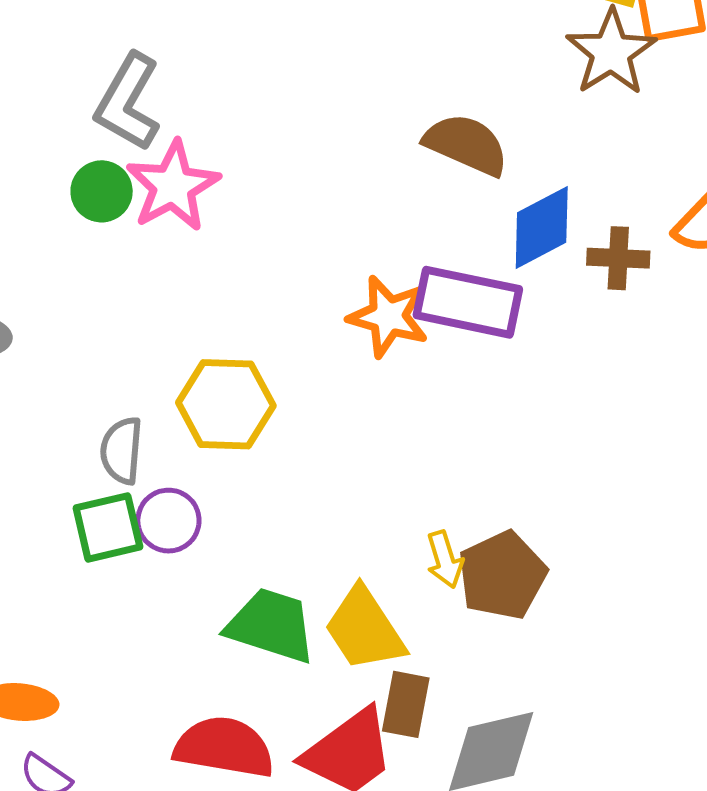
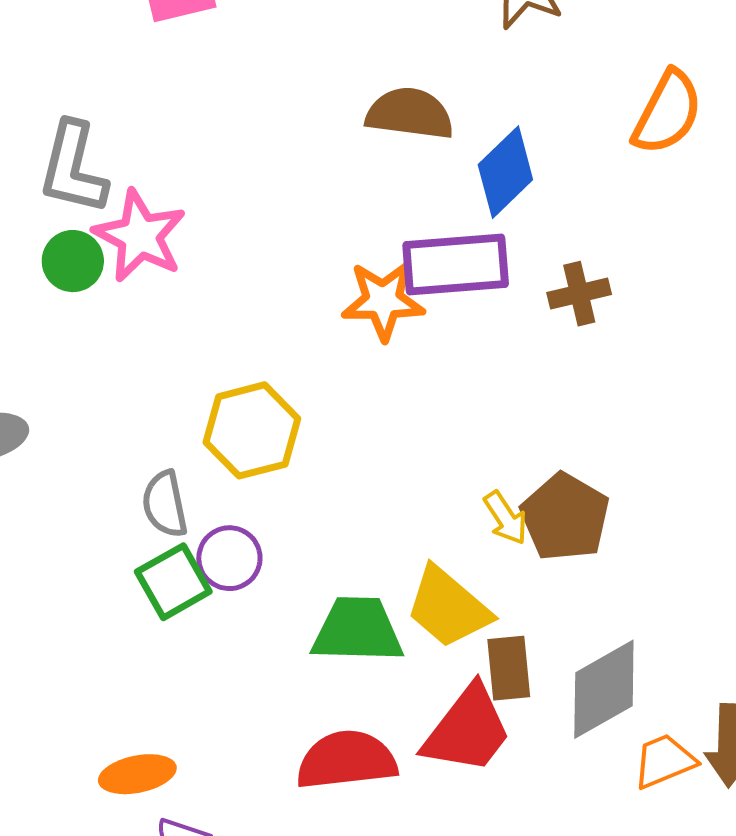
brown cross: (618, 258) -> (579, 294), moved

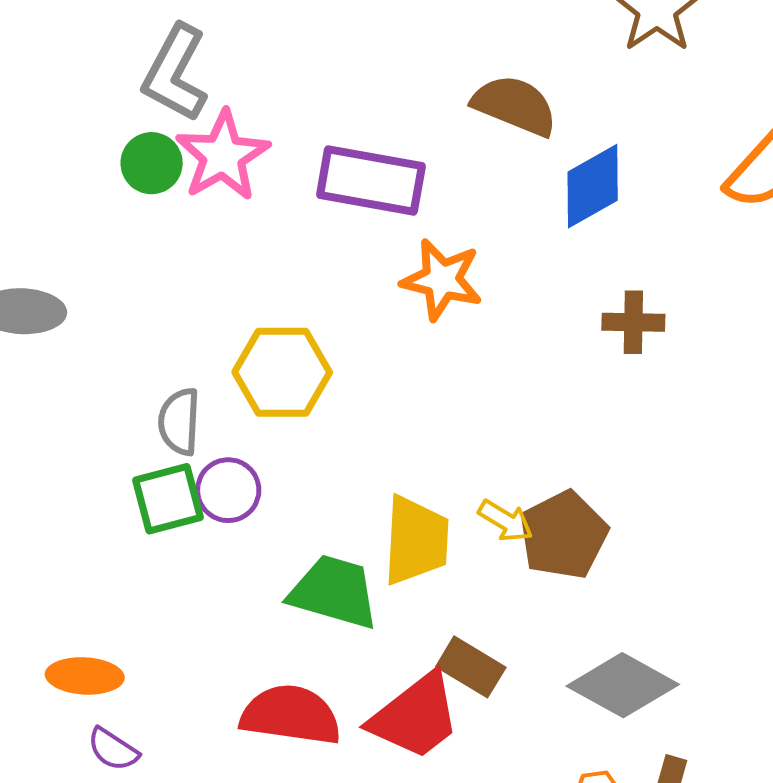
purple rectangle: (456, 265) -> (371, 181), moved
yellow arrow: (506, 518) -> (506, 521), turned -40
yellow trapezoid: (448, 607) -> (416, 540), moved, turned -142
brown rectangle: (509, 668) -> (471, 667), turned -68
gray diamond: (604, 689) -> (623, 685), moved, turned 44

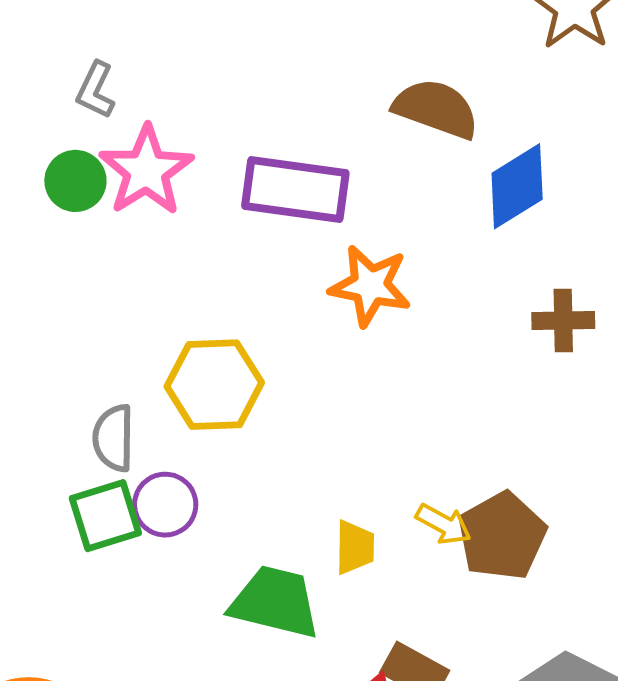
gray L-shape: (175, 73) -> (96, 90), size x0.6
yellow trapezoid: (416, 540) -> (355, 547), size x0.6

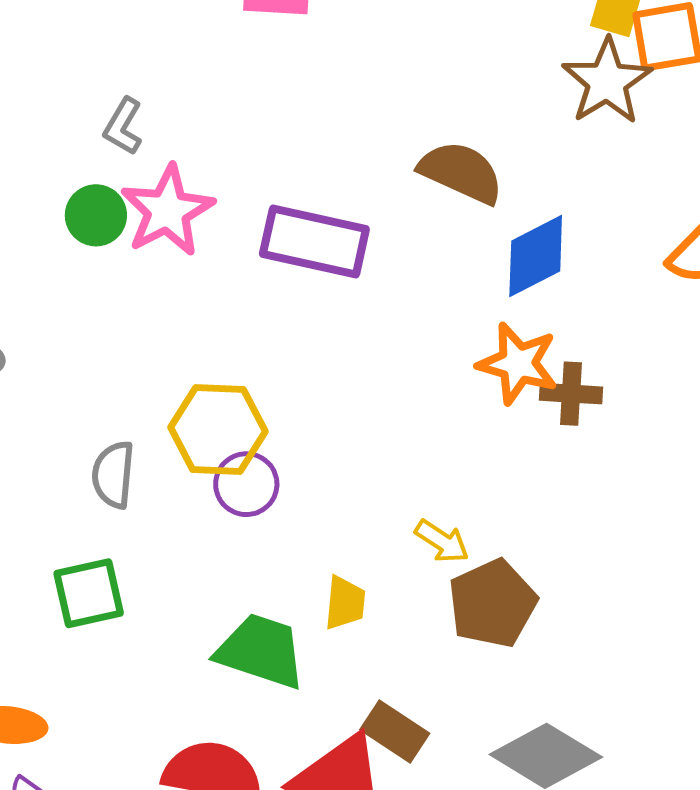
orange star: (370, 286) -> (518, 364), moved
purple circle: (165, 505) -> (246, 484), moved
green square: (105, 516) -> (89, 593), moved
yellow arrow: (444, 524) -> (442, 541), moved

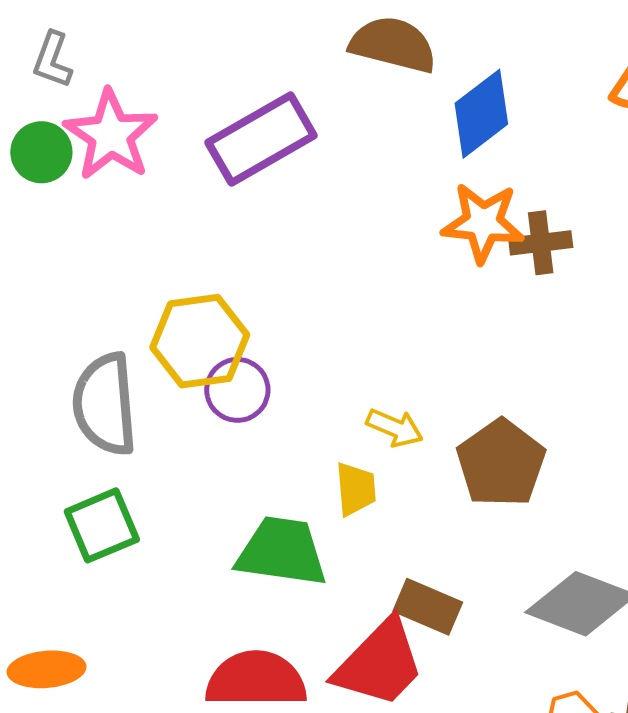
purple rectangle: (314, 242) -> (261, 139), turned -32
gray semicircle: (113, 475) -> (105, 404), size x1.5
yellow arrow: (442, 541) -> (395, 428), moved

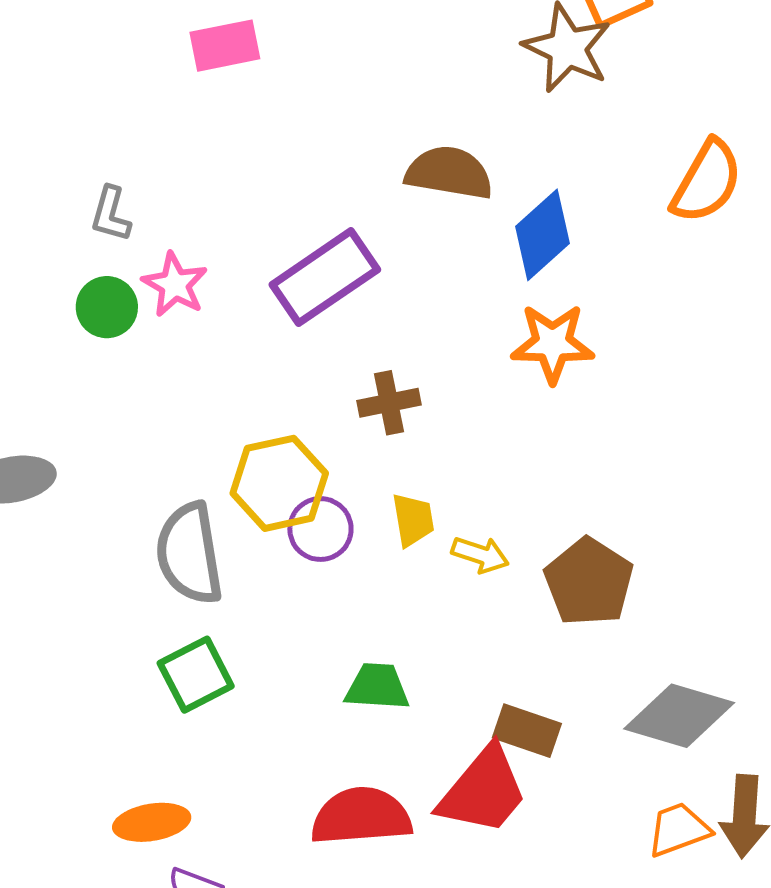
pink star: (111, 135) -> (175, 285), size x0.7
brown cross: (541, 243) -> (389, 403), moved
yellow trapezoid: (356, 489) -> (413, 520), moved
green trapezoid: (282, 552) -> (377, 687), size x0.7

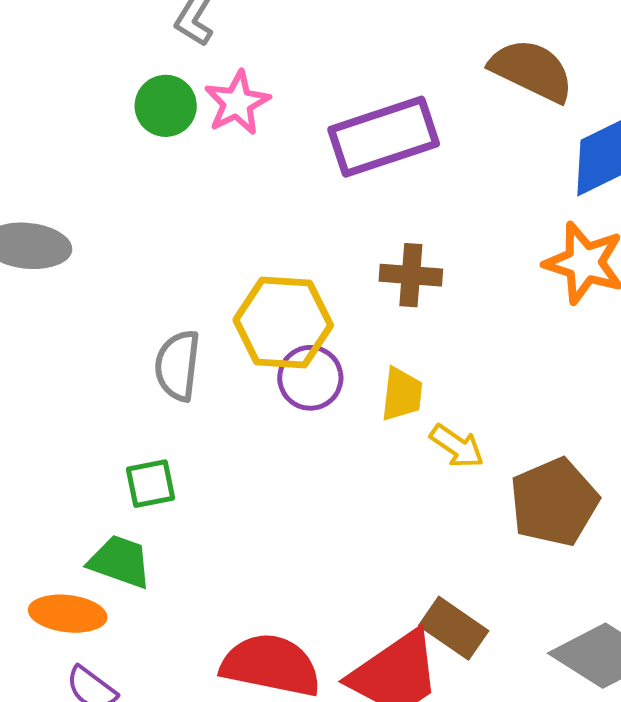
gray semicircle: (189, 554) -> (178, 365), size x0.7
green square: (196, 675) -> (150, 484), size x0.7
green trapezoid: (377, 687) -> (120, 562), moved

